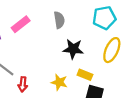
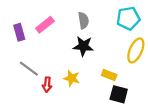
black star: (73, 49) -> (83, 46), moved
yellow star: (59, 82) -> (72, 78), moved

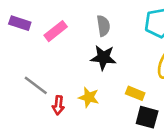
purple rectangle: (19, 32) -> (20, 23), moved, turned -56

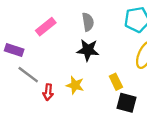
purple rectangle: (20, 23) -> (14, 50), moved
yellow rectangle: (135, 93) -> (116, 82), turned 42

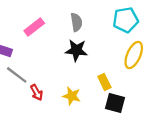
yellow star: (75, 85) -> (72, 96), moved
red arrow: (48, 92) -> (37, 92), turned -35

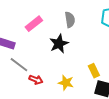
black star: (76, 50) -> (59, 44), moved, turned -30
red arrow: (37, 92) -> (36, 80), turned -40

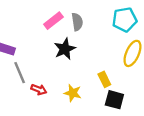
pink rectangle: (34, 24) -> (53, 21), moved
gray line: (19, 65) -> (20, 73), turned 30

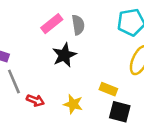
yellow rectangle: (104, 79) -> (108, 89), turned -42

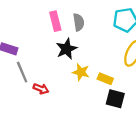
pink rectangle: (52, 24) -> (55, 21), turned -66
yellow star: (73, 104) -> (81, 72), moved

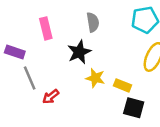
pink rectangle: (55, 21) -> (46, 28), moved
red arrow: (41, 89) -> (51, 97), turned 120

